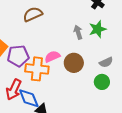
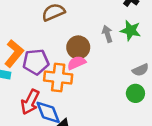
green star: (98, 29) -> (131, 30), turned 30
brown circle: (74, 63) -> (78, 47), moved

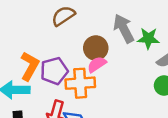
green star: (131, 30) -> (148, 38), moved
gray arrow: (107, 34) -> (124, 29), size x1.6

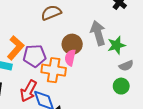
green star: (148, 38) -> (116, 45), turned -30
pink semicircle: (97, 64) -> (70, 58), turned -56

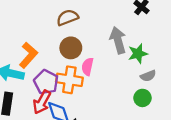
brown circle: (72, 44) -> (71, 48), moved
purple pentagon: (35, 56) -> (46, 82), moved, turned 30

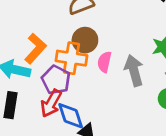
gray arrow: (118, 40) -> (134, 70), moved
orange cross: (69, 80) -> (71, 58), moved

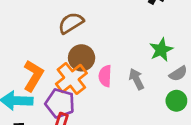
orange cross: (71, 58) -> (71, 78), turned -36
gray arrow: (134, 70) -> (136, 79), size x0.7

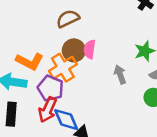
orange L-shape: (33, 76) -> (30, 61), turned 80
pink semicircle: (105, 76) -> (90, 49), moved

